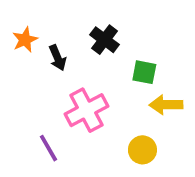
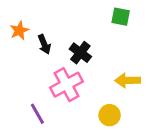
black cross: (105, 40) -> (80, 53), moved
green square: (144, 72) -> (121, 17), moved

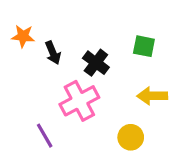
green square: (121, 17) -> (144, 46), moved
orange star: (19, 30) -> (23, 36), turned 30

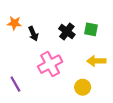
black cross: (96, 63) -> (67, 32), moved
purple line: (45, 136) -> (15, 84), moved

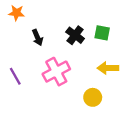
orange star: (14, 23) -> (16, 13), moved
purple line: (15, 84) -> (15, 76), moved

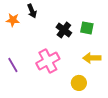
orange star: (16, 13) -> (13, 20), moved
black arrow: (38, 38) -> (32, 11), moved

